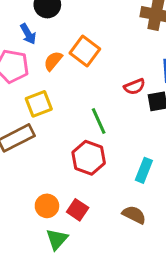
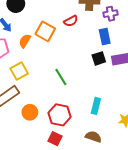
red semicircle: (134, 87) -> (71, 21), moved
red hexagon: (89, 158) -> (60, 115), moved
orange circle: (47, 206) -> (30, 112), moved

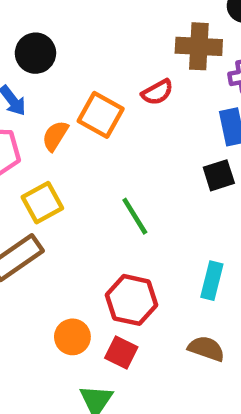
orange circle: (30, 112) -> (72, 337), moved

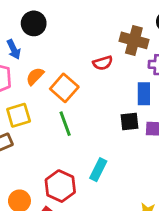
orange square: (101, 115) -> (64, 88), moved
green line: (135, 216) -> (65, 124), moved
cyan rectangle: (212, 281) -> (98, 170), moved

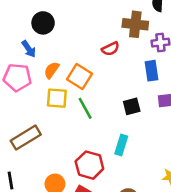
yellow square: (19, 115) -> (57, 98), moved, turned 30
black square: (129, 121) -> (132, 106), moved

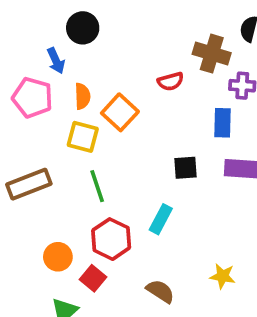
orange semicircle: (52, 70) -> (82, 96), turned 132
green line: (85, 108) -> (97, 186), moved

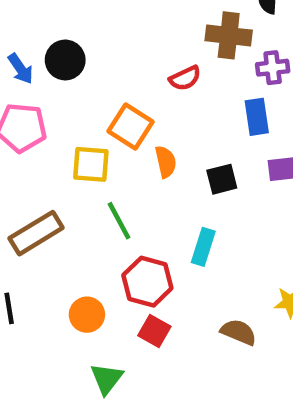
black circle: (83, 28) -> (65, 60), moved
blue arrow: (56, 61) -> (21, 69), moved
orange semicircle: (82, 96) -> (166, 162), moved
red square: (93, 278) -> (154, 331), moved
brown semicircle: (160, 291) -> (239, 332), moved

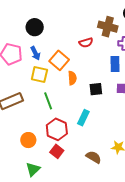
blue arrow: (21, 69) -> (35, 53), moved

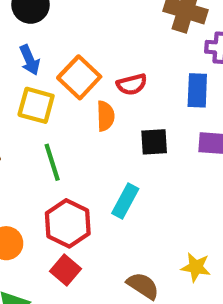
red semicircle: (86, 43) -> (132, 84), moved

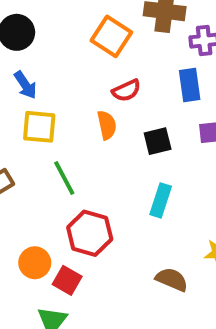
orange square: (79, 77) -> (111, 36), moved
cyan rectangle: (125, 201) -> (161, 200), moved
red square: (66, 270) -> (67, 280), moved

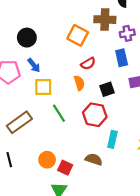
cyan rectangle: (161, 200) -> (112, 139), moved
red hexagon: (90, 233) -> (95, 115), moved
brown semicircle: (172, 279) -> (94, 159), moved

